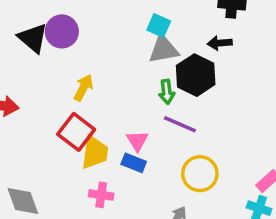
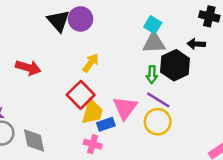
pink triangle: (137, 141) -> (125, 108), size x1.5
blue rectangle: (134, 163) -> (106, 124), moved, turned -48
yellow circle: (200, 174) -> (158, 122), moved

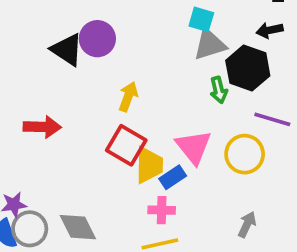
purple line: (158, 100) -> (272, 119), moved

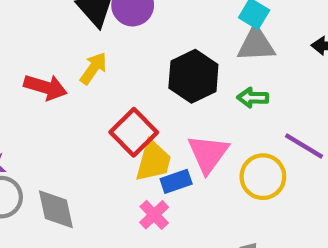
black hexagon: (248, 68) -> (193, 76), moved
green arrow: (219, 90) -> (253, 98), turned 90
yellow arrow: (128, 97) -> (93, 68), moved
pink cross: (162, 210) -> (154, 215), turned 30

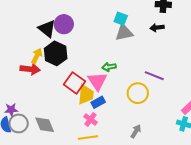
yellow arrow: (93, 68) -> (37, 56), moved
black hexagon: (193, 76) -> (56, 53), moved
green arrow: (253, 98) -> (109, 67), moved
pink triangle: (208, 154) -> (97, 81), moved

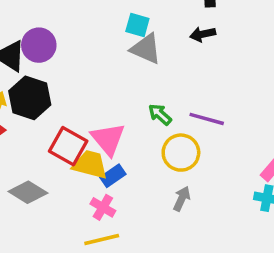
gray triangle: (124, 33) -> (146, 49), turned 42
green arrow: (109, 67) -> (160, 114), moved, turned 56
yellow trapezoid: (86, 95) -> (90, 165), turned -75
gray diamond: (45, 125) -> (28, 192), moved, turned -30
gray arrow: (136, 131) -> (182, 199), moved

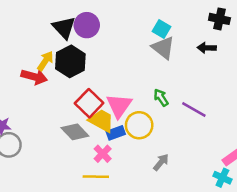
yellow circle: (181, 153) -> (139, 125), moved
gray diamond: (28, 192) -> (75, 132), moved

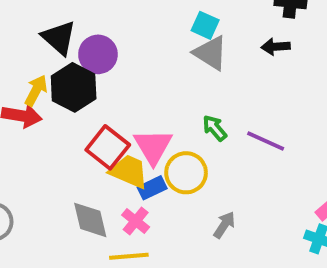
purple circle: (87, 25) -> (98, 54), moved
gray diamond: (75, 132) -> (90, 220), moved, turned 36

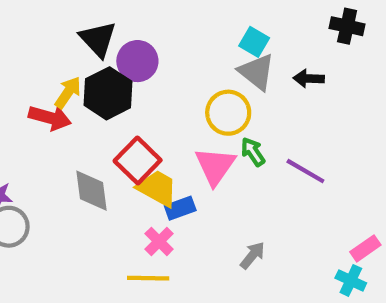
black arrow: (276, 47) -> (309, 78), moved
pink triangle: (153, 146) -> (215, 166), moved
yellow circle: (186, 173) -> (228, 113), moved
gray diamond: (90, 220) -> (91, 191), moved

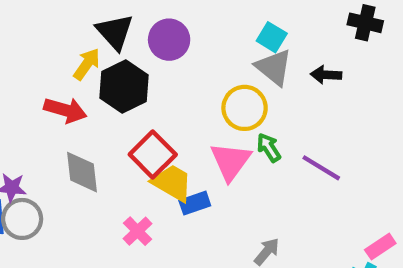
purple circle: (137, 61) -> (169, 40), moved
yellow arrow: (68, 92) -> (87, 64), moved
gray diamond: (91, 191) -> (82, 172), moved
pink cross: (159, 241) -> (138, 231), moved

